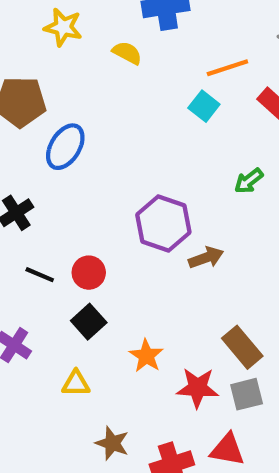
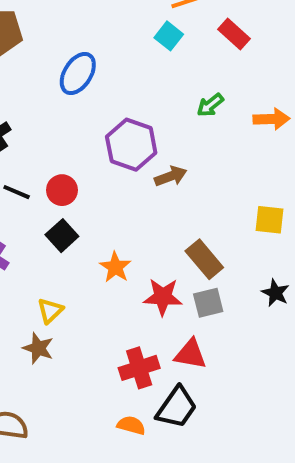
blue ellipse: (65, 147) -> (78, 73), moved
yellow triangle: (76, 383) -> (50, 311), moved, turned -44
brown star: (112, 443) -> (38, 348), moved

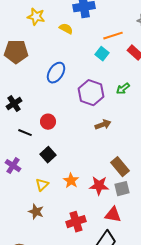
purple hexagon: (131, 145) -> (91, 93), moved
red circle: (62, 190) -> (48, 122), moved
orange star: (115, 267) -> (71, 181), moved
yellow triangle: (50, 311) -> (42, 185), moved
red cross: (139, 368) -> (76, 222), moved

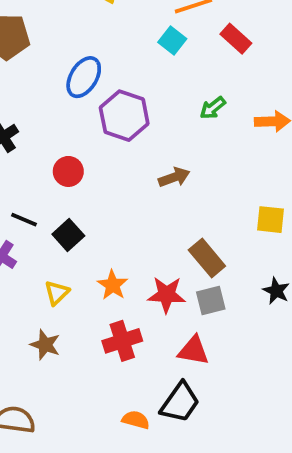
purple hexagon: (91, 93) -> (124, 116), moved
black line: (25, 133) -> (24, 220), moved
red cross: (76, 222) -> (122, 341), moved

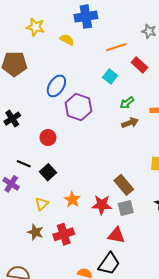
cyan square: (172, 41) -> (110, 77), moved
brown arrow: (174, 177) -> (130, 123), moved
red cross: (122, 341) -> (64, 234), moved

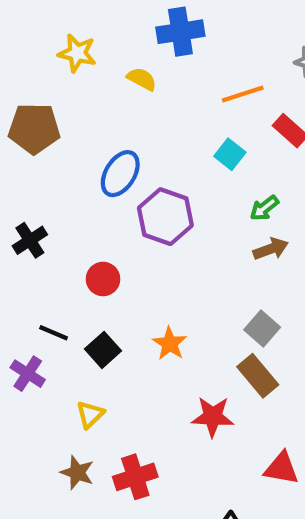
orange star: (72, 200) -> (170, 343), moved
gray square: (126, 208) -> (262, 328), moved, turned -35
red triangle: (116, 235) -> (281, 468), moved

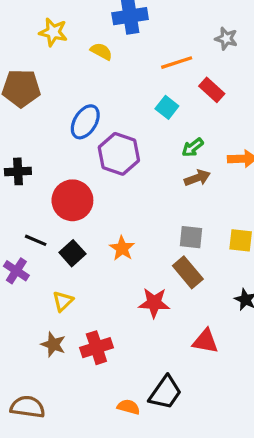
black cross: (30, 240) -> (18, 171), turned 30
red circle: (103, 279) -> (72, 200), size x1.6
gray square: (262, 328) -> (191, 237), turned -35

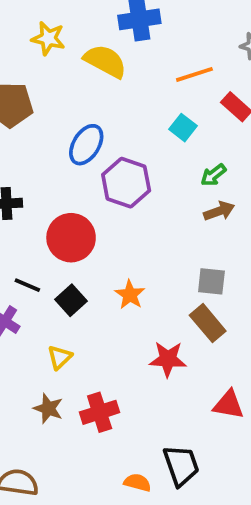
yellow semicircle: (101, 51) -> (105, 61), size x1.6
black trapezoid: (165, 393) -> (181, 465), turned -54

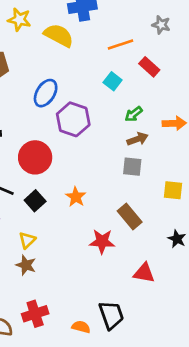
gray square: (211, 281) -> (132, 167), moved
brown star: (48, 408) -> (26, 265), moved
red cross: (100, 412) -> (35, 314), moved

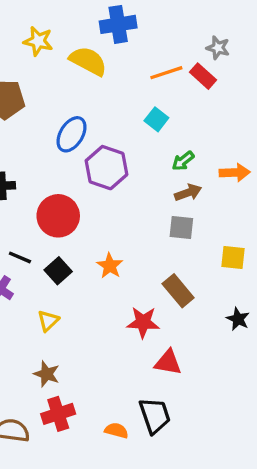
red rectangle: (149, 67) -> (203, 76), moved
brown star: (26, 265) -> (47, 374), moved
red triangle: (144, 273) -> (168, 362), moved

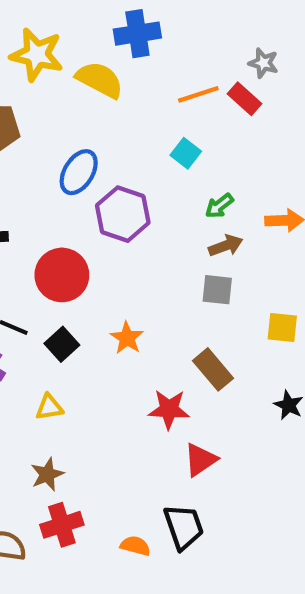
yellow star: (38, 41) -> (37, 55), size x1.4
yellow triangle: (48, 321) -> (49, 407), turned 35
red triangle: (168, 362) -> (200, 460), turned -44
brown star: (47, 374) -> (47, 474), turned 30

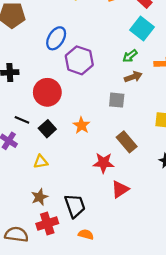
cyan square: (186, 153) -> (142, 28), moved, size x1.5
gray square: (217, 290) -> (117, 100), moved
black trapezoid: (184, 527) -> (75, 206), moved

